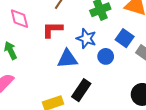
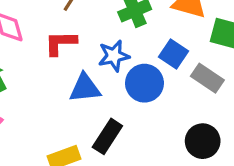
blue star: (86, 38) -> (114, 56), turned -30
blue circle: (106, 56) -> (144, 83), size x1.5

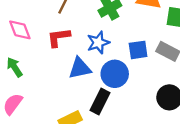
blue square: (173, 54) -> (138, 50), moved, turned -36
blue circle: (144, 83) -> (115, 74), moved

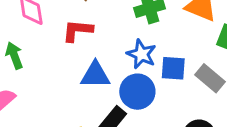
blue star: (98, 43) -> (141, 54), moved, turned 30

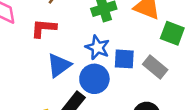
blue triangle: (95, 75) -> (59, 65), turned -36

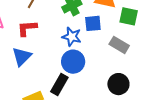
blue square: (124, 59) -> (93, 23), moved
blue triangle: (59, 65) -> (22, 57), moved

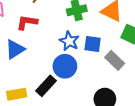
blue square: (93, 23) -> (93, 44), moved

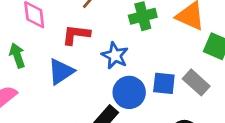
blue star: (69, 41) -> (115, 55), moved
blue square: (93, 44) -> (164, 83), moved

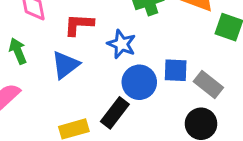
gray rectangle: (196, 82) -> (208, 84), moved

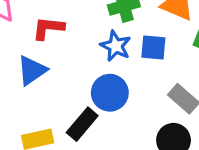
blue star: (122, 44) -> (116, 46), moved
blue square: (176, 70) -> (153, 48), moved

